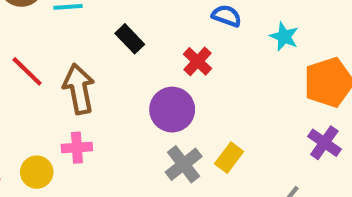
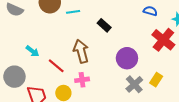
red cross: (198, 61) -> (163, 40), moved, size x1.6
red line: (27, 71) -> (56, 66), moved

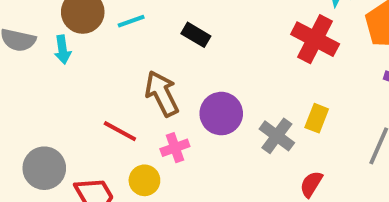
cyan arrow: (32, 51) -> (63, 50), moved, turned 56
purple circle: (127, 58) -> (221, 114), moved

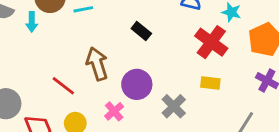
black rectangle: (196, 35) -> (141, 31), moved
yellow rectangle: (317, 118) -> (210, 83), moved, turned 66
pink cross: (175, 148) -> (114, 111), moved, turned -30

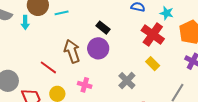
yellow rectangle: (210, 83) -> (153, 64), turned 40
purple circle: (137, 84) -> (98, 48), moved
pink cross: (114, 111) -> (85, 85), turned -32

